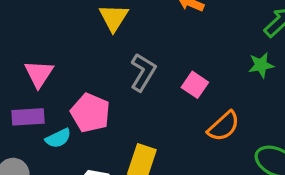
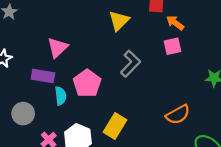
pink square: (195, 85) -> (173, 46), moved, turned 30
cyan semicircle: (58, 138) -> (61, 96), turned -84

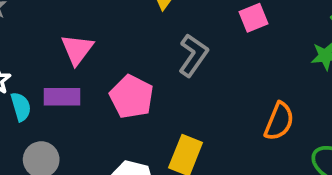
cyan semicircle: (61, 96) -> (21, 107), moved
orange semicircle: (178, 115) -> (279, 121), turned -30

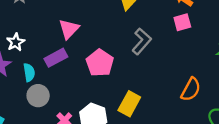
purple rectangle: (62, 97) -> (56, 58), turned -35
cyan semicircle: (21, 107) -> (29, 72), moved

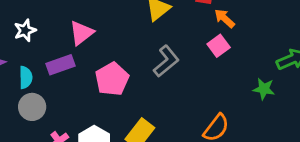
pink square: (182, 22) -> (219, 46), turned -30
white star: (16, 42) -> (25, 30), moved

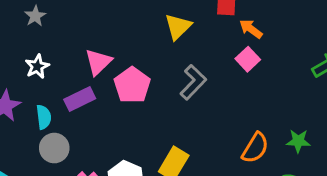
pink pentagon: (112, 79) -> (132, 85), moved
green star: (264, 89) -> (298, 141), moved

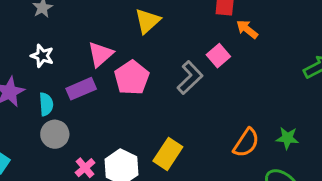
yellow triangle: (178, 27) -> (147, 21), moved
pink square: (248, 59) -> (218, 56), moved
white star: (37, 66) -> (42, 56), turned -30

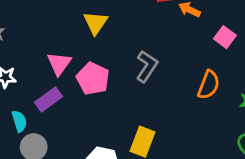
pink square: (218, 56) -> (225, 37), moved
orange semicircle: (246, 143) -> (209, 85), moved

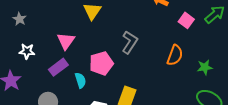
pink pentagon: (93, 79) -> (101, 63), moved, turned 30
cyan semicircle: (19, 121) -> (80, 80), moved

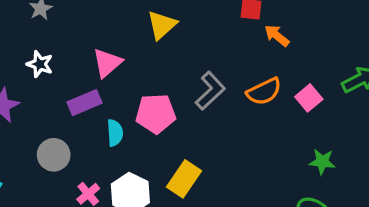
pink square: (186, 20) -> (309, 98), moved
orange semicircle: (175, 55) -> (264, 91), moved, turned 30

